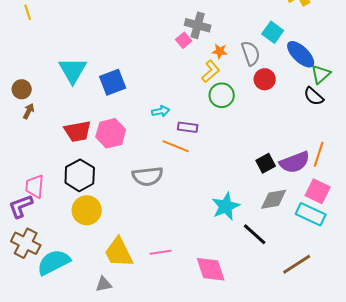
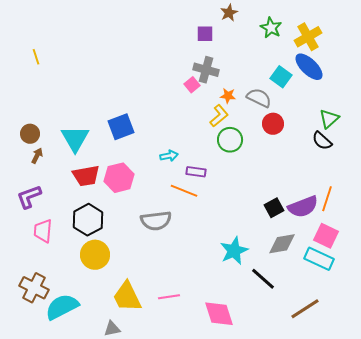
gray semicircle: (251, 53) -> (259, 98), turned -45
blue ellipse: (301, 54) -> (309, 67), moved
cyan triangle: (73, 70) -> (75, 139), moved
purple L-shape: (21, 206) -> (29, 197), moved

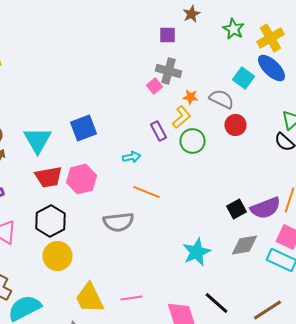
purple rectangle: (196, 172) -> (158, 131), moved, turned 54
black line: (263, 279) -> (216, 303), moved

